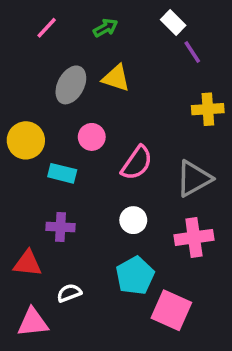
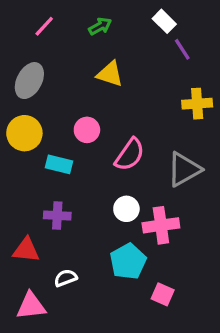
gray ellipse: (71, 85) -> (29, 81), moved
pink cross: (194, 237) -> (161, 225), moved
pink square: (171, 310) -> (163, 294), size x0.6

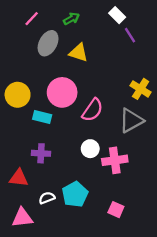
gray ellipse: (29, 81) -> (48, 43), moved
yellow cross: (197, 104) -> (141, 89), moved, turned 36
pink circle: (87, 130) -> (62, 92), size x1.6
cyan pentagon: (128, 261) -> (75, 194), moved

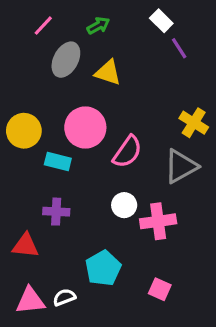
white semicircle: (47, 198) -> (64, 297), moved

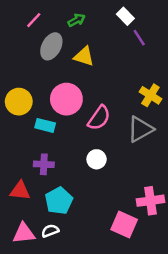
pink cross: (158, 221) -> (150, 201), moved
cyan pentagon: (103, 268) -> (59, 201), moved
pink square: (160, 289) -> (124, 225), size x1.5

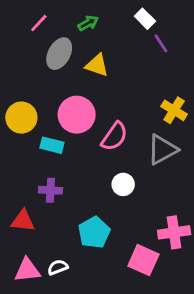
white circle: (97, 159) -> (123, 184), moved
cyan pentagon: (59, 201) -> (94, 232), moved

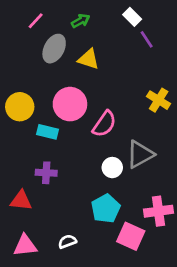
gray triangle: (162, 150) -> (140, 154), moved
cyan pentagon: (94, 232) -> (106, 208), moved
white semicircle: (58, 267) -> (67, 242), moved

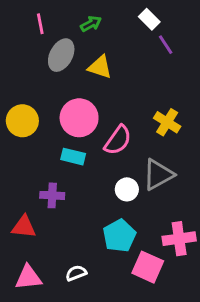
pink line: (36, 21) -> (40, 24), turned -54
yellow cross: (159, 100) -> (167, 122), moved
cyan rectangle: (48, 132) -> (73, 157), moved

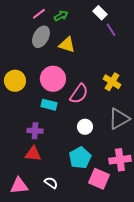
pink line: (40, 24) -> (39, 14), moved, turned 64
gray triangle: (158, 174) -> (119, 119), moved
red triangle: (24, 227) -> (33, 154), moved
white semicircle: (76, 273) -> (51, 183), turned 56

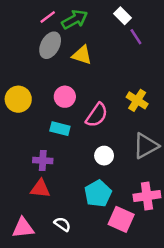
green arrow: (61, 16) -> (75, 19), size x1.5
pink circle: (53, 79) -> (65, 97), size x0.7

